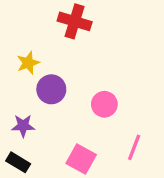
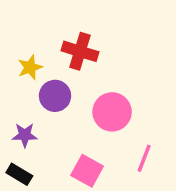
red cross: (75, 21) -> (80, 51), moved
pink circle: (104, 104) -> (112, 112), size x1.4

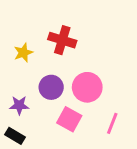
purple circle: (55, 96) -> (51, 87), moved
pink square: (87, 171) -> (69, 119), moved

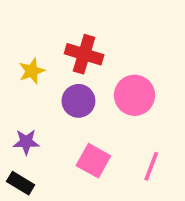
purple circle: (51, 87) -> (78, 101), moved
pink circle: (87, 87) -> (135, 95), moved

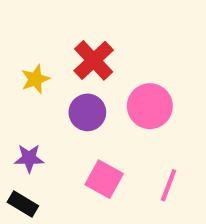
red cross: (84, 54) -> (94, 60), turned 30

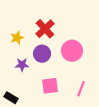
purple star: (29, 158) -> (22, 65), moved
pink square: (104, 179) -> (50, 86), turned -36

